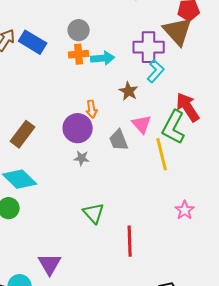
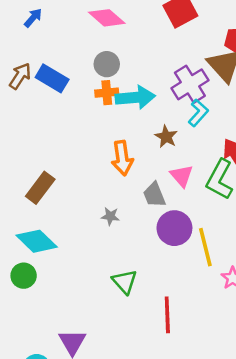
purple cross: (149, 47) -> (190, 84), turned -32
cyan arrow: (103, 58) -> (135, 97), size x1.4
orange arrow: (92, 109) -> (122, 158), size x1.6
purple circle: (78, 128) -> (174, 228), moved
yellow line: (162, 154) -> (205, 247), moved

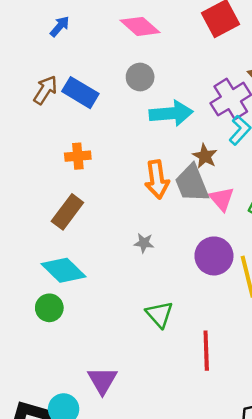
orange cross: (107, 93) -> (78, 156), moved
gray trapezoid: (154, 195) -> (192, 183), moved, size x1.4

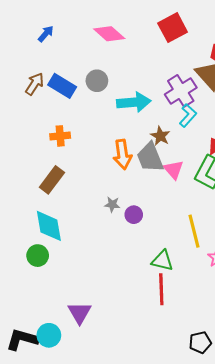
gray circle: (140, 77) -> (97, 81), moved
purple circle: (214, 256) -> (134, 215), moved, size x0.6
cyan diamond: (64, 270) -> (49, 226), turned 36
green triangle: (159, 314) -> (162, 261), moved, turned -35

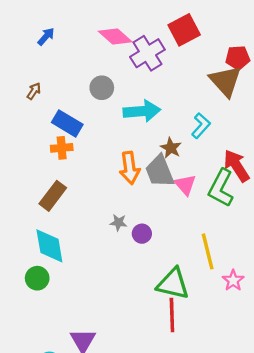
brown arrow: (35, 84) -> (34, 91), size x0.7
blue rectangle: (62, 86) -> (67, 123), moved
purple cross: (181, 91) -> (147, 53), moved
green triangle: (162, 261) -> (173, 284), size x1.4

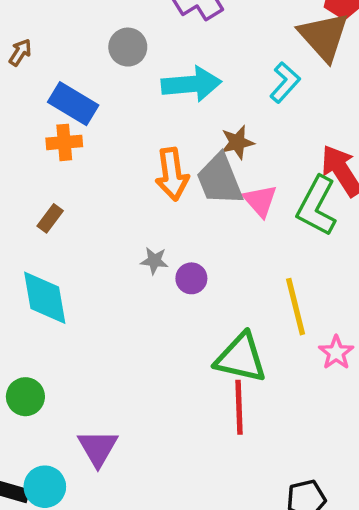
cyan L-shape: (201, 126) -> (285, 82), moved
brown star: (171, 148) -> (237, 142), turned 30
brown rectangle: (53, 196) -> (50, 218), size x0.6
green circle: (37, 278) -> (25, 397), moved

